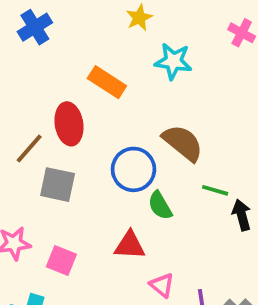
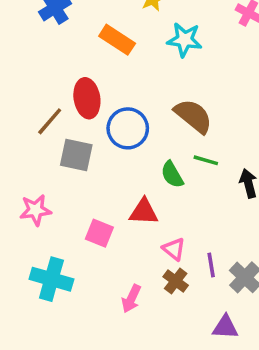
orange rectangle: (107, 82) -> (117, 40), moved
blue circle: (133, 169) -> (128, 128), moved
green line: (215, 190) -> (206, 160), moved
pink square: (61, 260) -> (99, 233), moved

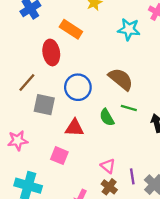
cyan star: (185, 40) -> (129, 29), moved
red ellipse: (87, 98) -> (51, 52), moved
red triangle: (144, 212) -> (74, 128), moved

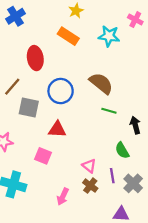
orange rectangle: (71, 29) -> (68, 36), moved
green semicircle: (107, 117) -> (122, 150), moved

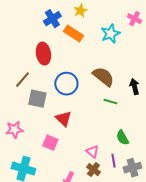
blue cross: (15, 16) -> (52, 19), moved
cyan star: (109, 36) -> (110, 34), turned -30
black arrow: (135, 125) -> (134, 87), moved
red triangle: (57, 129) -> (63, 119), turned 42
gray cross: (133, 183) -> (132, 168), turned 30

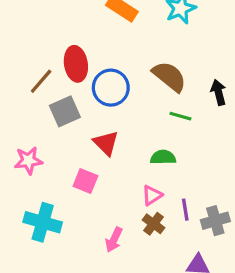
red ellipse: (43, 54) -> (76, 64), moved
gray square: (37, 99) -> (65, 111), turned -36
green semicircle: (122, 138) -> (163, 157), moved, turned 119
pink triangle: (92, 152) -> (152, 195), turned 48

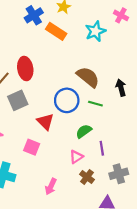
blue circle: (111, 88) -> (67, 100), moved
green semicircle: (163, 157) -> (84, 131), turned -35
purple line: (185, 210) -> (102, 148), moved
brown cross: (154, 224) -> (87, 177), moved

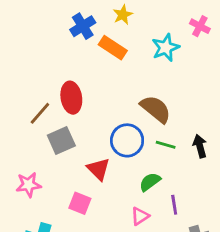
black arrow: (121, 88) -> (200, 146), moved

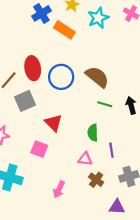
cyan star: (166, 48) -> (98, 18), moved
blue circle: (127, 140) -> (61, 77), moved
green semicircle: (150, 182) -> (93, 133), turned -56
pink triangle: (140, 216) -> (85, 159), turned 40

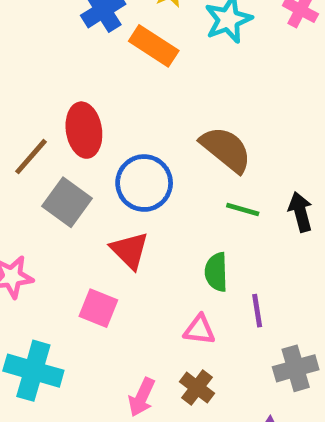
blue circle: (61, 77) -> (144, 183), moved
gray square: (25, 101) -> (67, 202), turned -30
brown cross: (96, 180) -> (197, 388), moved

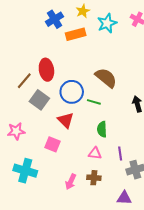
orange rectangle: (154, 46) -> (76, 34), turned -48
green line: (243, 209) -> (94, 102), moved
purple line: (257, 311) -> (120, 153), moved
brown cross: (197, 388) -> (94, 178), turned -32

